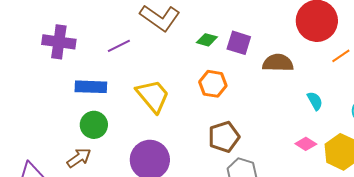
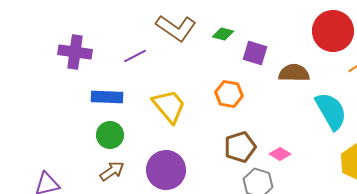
green diamond: (207, 40) -> (223, 34), moved
cyan semicircle: (315, 101) -> (331, 111), size x2.0
pink diamond: (306, 144) -> (280, 154), moved
brown arrow: (79, 158) -> (112, 171), moved

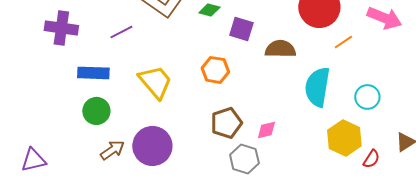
cyan semicircle: (331, 111) -> (317, 87), turned -141
pink diamond: (280, 154) -> (266, 130), turned -45
brown arrow: (112, 171) -> (112, 150), moved

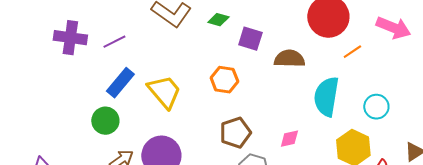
purple line: (121, 32) -> (114, 42), moved
blue rectangle: (93, 73) -> (120, 83), moved, turned -52
pink diamond: (266, 130) -> (289, 139), moved

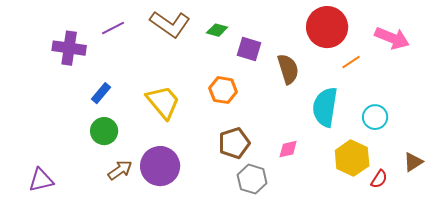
purple line: (114, 42) -> (113, 28), moved
brown semicircle: (289, 59) -> (288, 69), turned 72
blue rectangle: (120, 83) -> (101, 93), moved, size x0.7

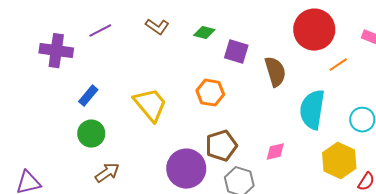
brown L-shape: (170, 24) -> (157, 27), size x0.6
purple circle: (160, 166) -> (186, 169), moved

